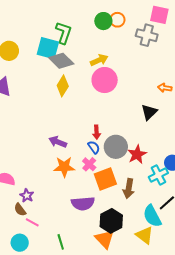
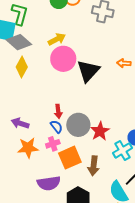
black triangle: (149, 112) -> (88, 71), moved, size x1.4
pink cross: (89, 164) -> (53, 144), turned 32

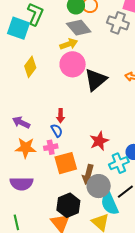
gray diamond: (19, 42) -> (79, 28), moved
gray circle: (78, 125) -> (99, 186), moved
purple semicircle: (49, 183) -> (22, 184), moved

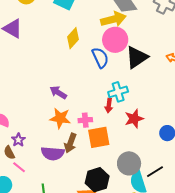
yellow arrow: (69, 44) -> (113, 19), size x1.4
red arrow: (61, 116) -> (109, 106), moved
blue semicircle: (57, 131) -> (100, 58), moved, size x1.5
cyan cross: (119, 163) -> (118, 92), moved
brown arrow: (88, 174) -> (70, 143), moved

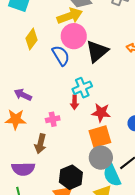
orange star: (60, 118) -> (16, 119), moved
red star: (134, 119) -> (101, 113), turned 30
orange square: (99, 137) -> (100, 137), moved
purple semicircle: (53, 153) -> (23, 169), moved

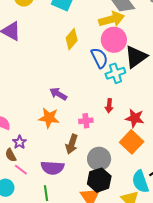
cyan cross: (82, 88) -> (115, 73), moved
orange square: (100, 137) -> (132, 142), turned -35
gray circle: (101, 158) -> (99, 159), moved

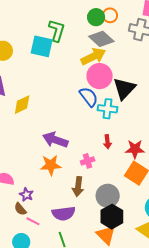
yellow diamond: (72, 39) -> (22, 105), moved, turned 35
cyan cross: (115, 73) -> (107, 109), turned 36
purple arrow: (58, 94) -> (55, 140), size x1.4

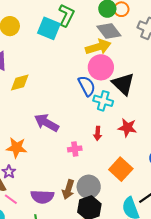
black triangle: (124, 89) -> (123, 84), turned -40
red star: (135, 149) -> (127, 128), moved
orange star: (51, 165) -> (17, 148), moved
brown arrow: (78, 187) -> (68, 189), moved

